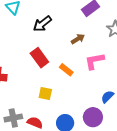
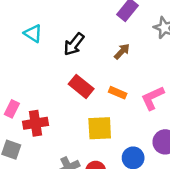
pink L-shape: (94, 61) -> (153, 98), moved
yellow square: (45, 94) -> (100, 128), size x1.5

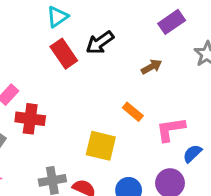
cyan triangle: (33, 33) -> (57, 17), turned 36
red rectangle: (81, 86) -> (64, 54), moved

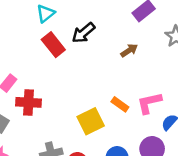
orange rectangle: (133, 112) -> (120, 104), moved
yellow square: (101, 146) -> (91, 121), turned -36

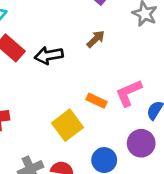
black arrow: (83, 33) -> (49, 55), moved, turned 40

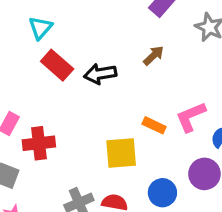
yellow square: (68, 125) -> (121, 153), turned 32

